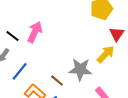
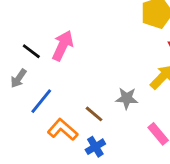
gray star: (80, 69) -> (127, 98), size x0.7

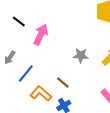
black line: (31, 51) -> (19, 22), moved
gray star: (127, 98) -> (81, 56), moved

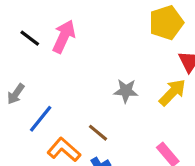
pink arrow: (41, 34) -> (64, 37), moved

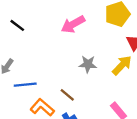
pink arrow: (64, 37) -> (73, 24), moved, turned -145
blue line: (41, 119) -> (25, 85), turned 45

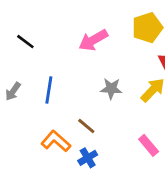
blue line: (25, 85) -> (49, 90), moved, turned -75

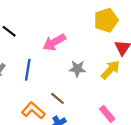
pink arrow: (93, 40) -> (54, 42), moved

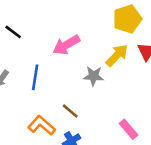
yellow arrow: (110, 70) -> (117, 55), moved

